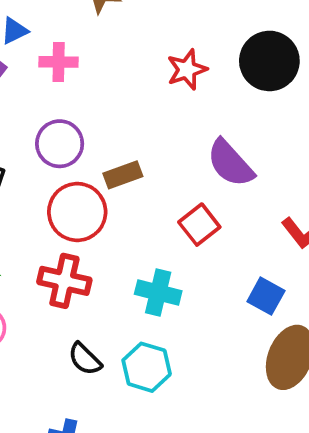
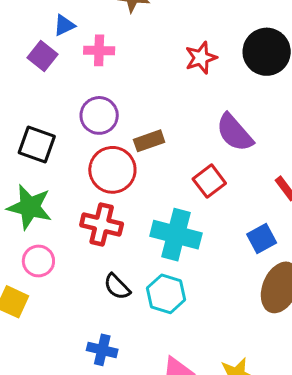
cyan cross: (158, 292) -> (176, 235), size x1.4
blue square: (266, 296) -> (262, 238), turned 32

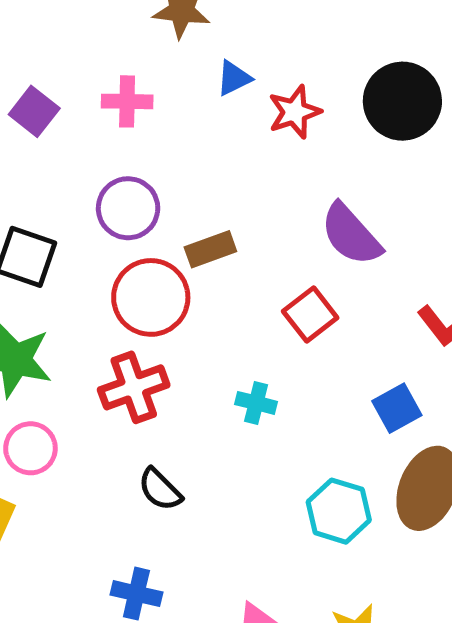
blue triangle: (64, 25) -> (234, 78), moved
red cross: (102, 224) -> (134, 387), turned -33
cyan cross: (176, 235) -> (256, 403), size x0.5
cyan hexagon: (166, 294) -> (339, 511), moved

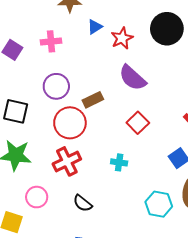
purple semicircle: (351, 235) -> (132, 78), moved
pink circle: (30, 448) -> (37, 197), moved

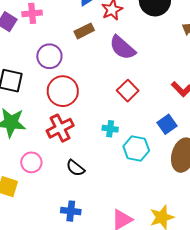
pink cross: (51, 41) -> (32, 13), moved
brown rectangle: (93, 100) -> (84, 31), moved
cyan hexagon: (159, 204) -> (136, 149), moved

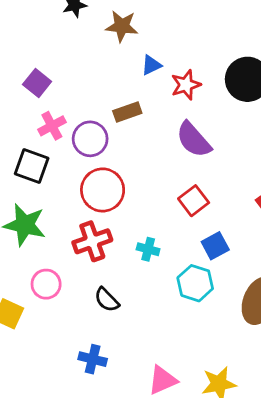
pink cross: (32, 13) -> (52, 126), moved, turned -30
brown rectangle: (84, 31) -> (127, 112), moved
blue square: (167, 124) -> (215, 246), moved
cyan cross: (110, 129) -> (148, 249), moved

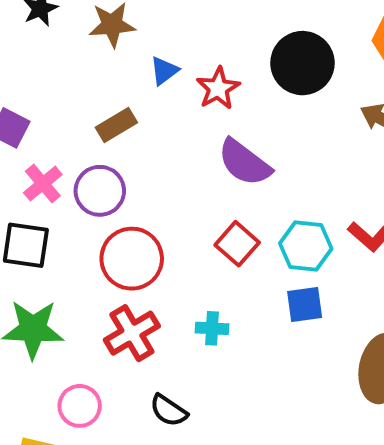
brown rectangle: (127, 112) -> (116, 125), moved
red square: (194, 201) -> (237, 244), moved
blue square: (215, 246) -> (305, 304), turned 32
cyan hexagon: (195, 283) -> (306, 246), moved

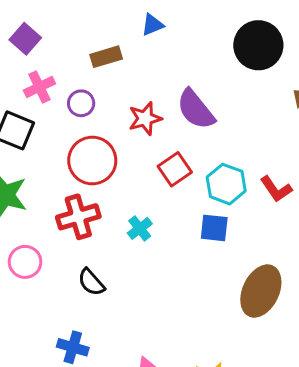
red star: (218, 88) -> (145, 119), moved
purple circle: (100, 191) -> (81, 103), size x0.7
cyan cross: (212, 328) -> (140, 228), turned 35

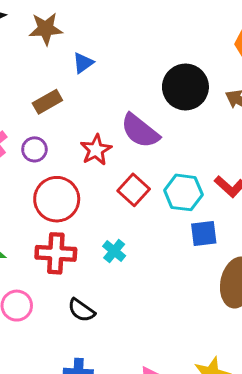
black circle: (258, 45) -> (185, 87), moved
red cross: (78, 217) -> (56, 253), turned 33
blue square: (214, 228) -> (204, 234), moved

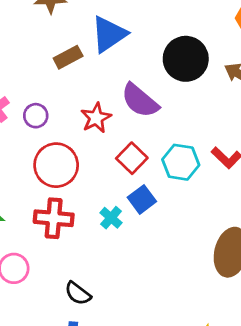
blue triangle: (83, 63) -> (109, 34), moved, size x1.8
brown rectangle: (47, 102) -> (68, 57), moved
blue square: (204, 234) -> (142, 199), moved, turned -32
black semicircle: (81, 310) -> (78, 293), moved

